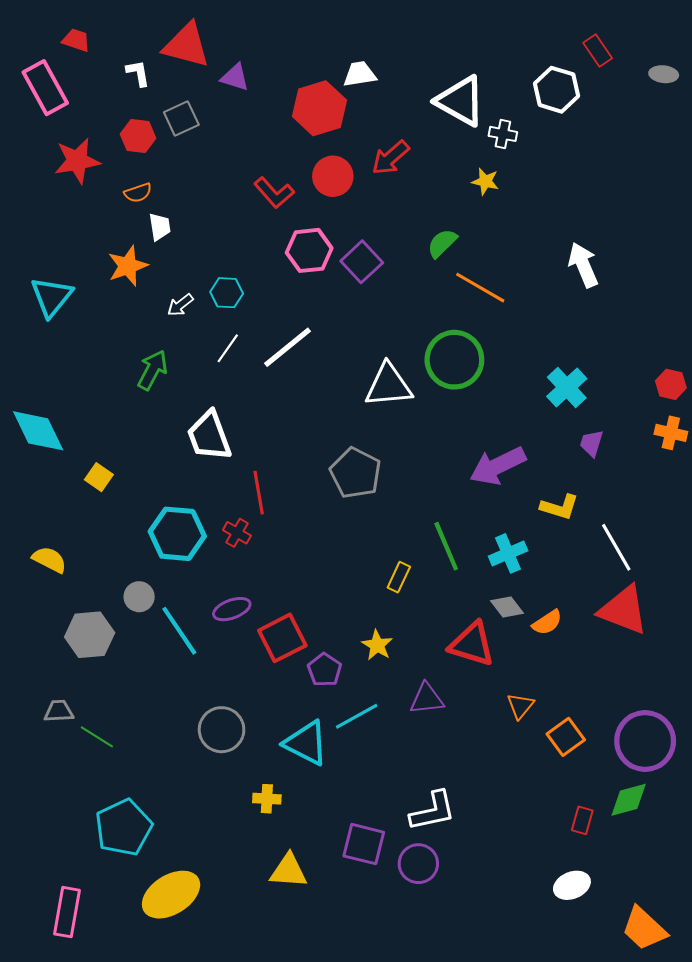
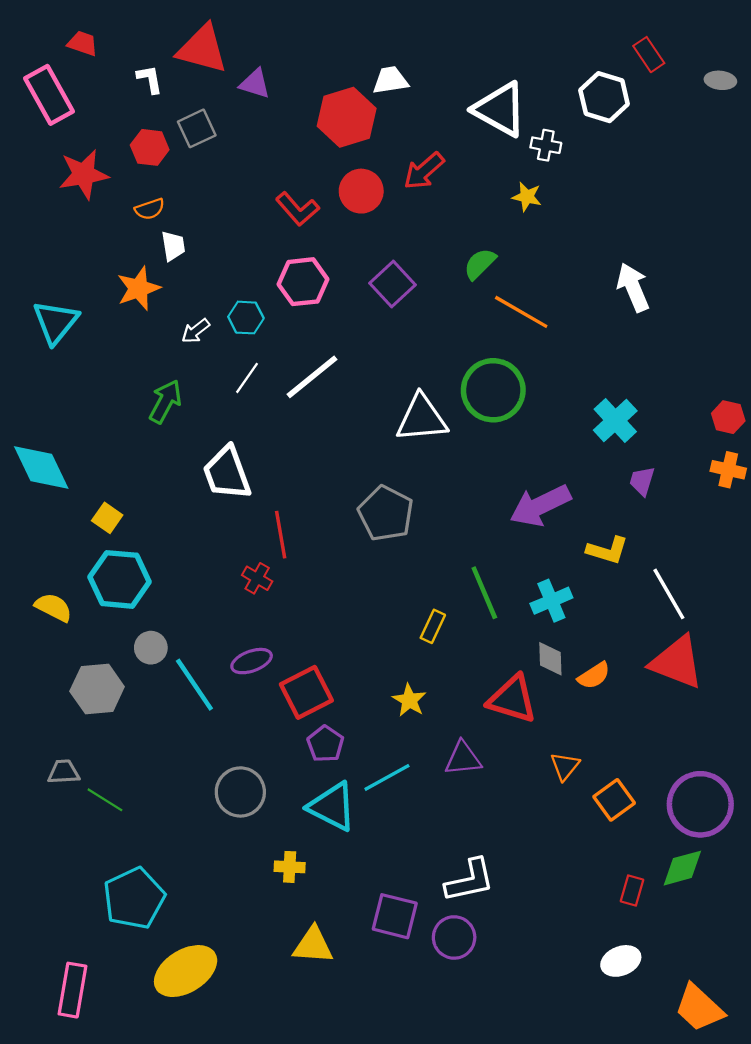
pink hexagon: (309, 250) -> (303, 282), moved
cyan hexagon: (177, 534) -> (119, 579), moved
gray diamond: (507, 607) -> (550, 659), turned 36
purple pentagon: (325, 670) -> (325, 744), moved

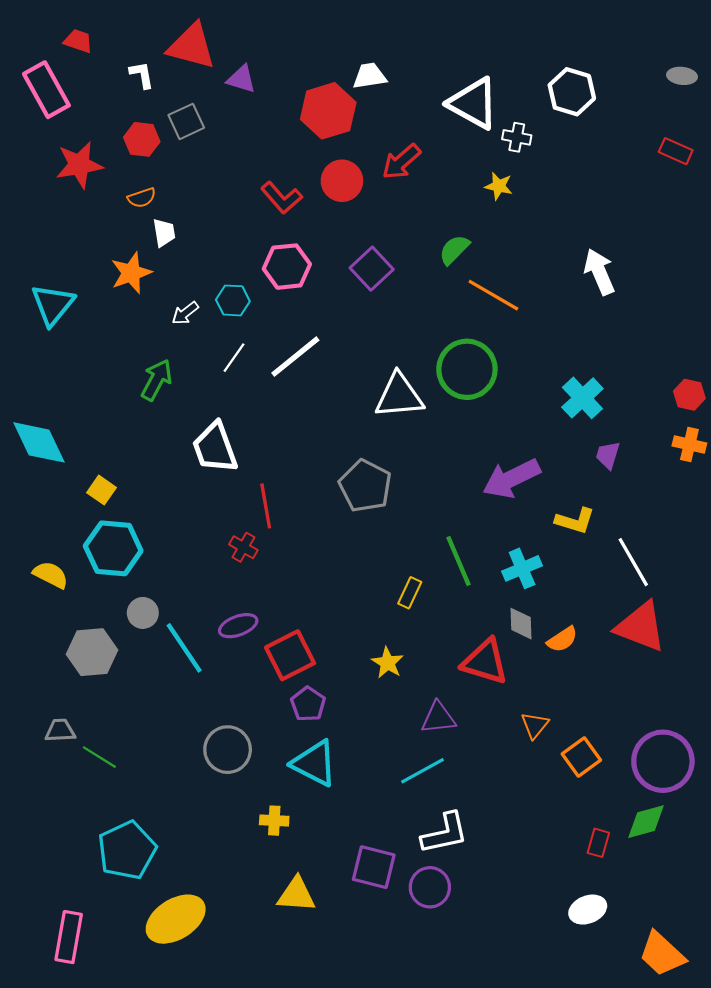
red rectangle: (649, 55) -> (676, 151), moved, turned -32
cyan line: (387, 777) -> (422, 771), moved

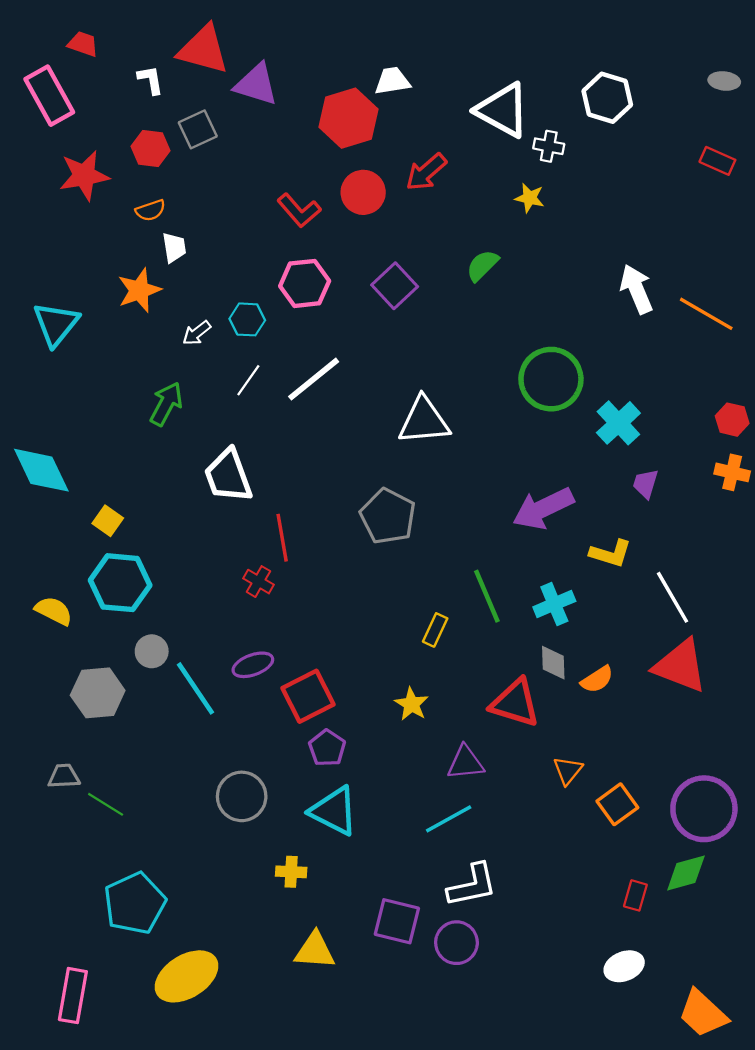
purple triangle: (241, 79) -> (256, 84), size x1.4
orange line: (493, 295) -> (706, 314), moved
green circle: (467, 369) -> (551, 379), moved

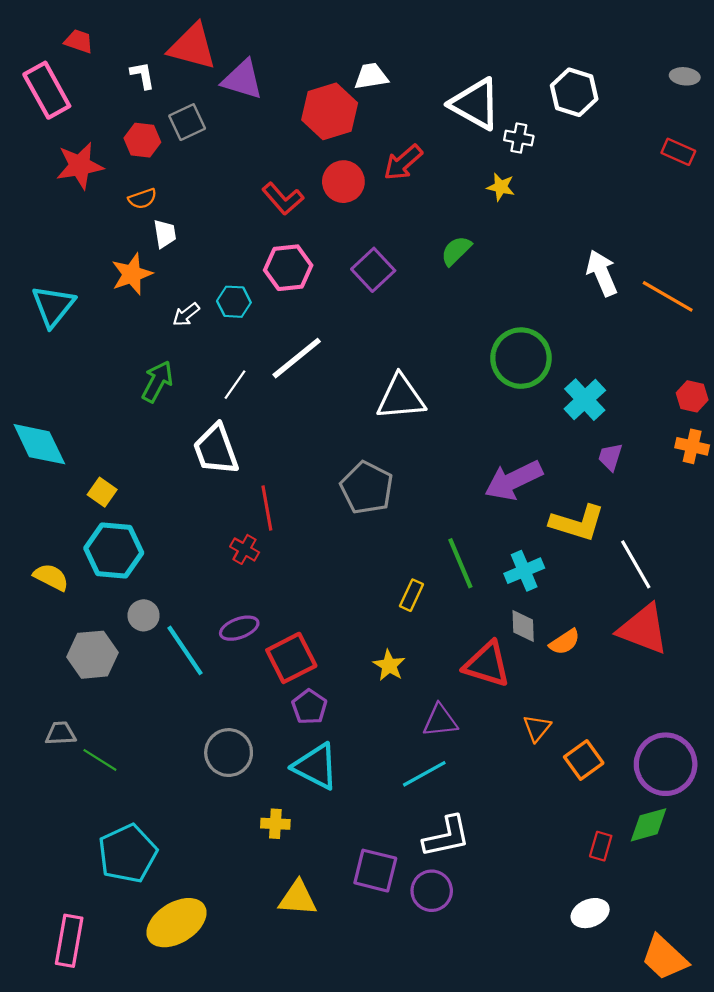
white line: (248, 380) -> (235, 385), moved
yellow L-shape: (611, 553) -> (577, 523), size x1.4

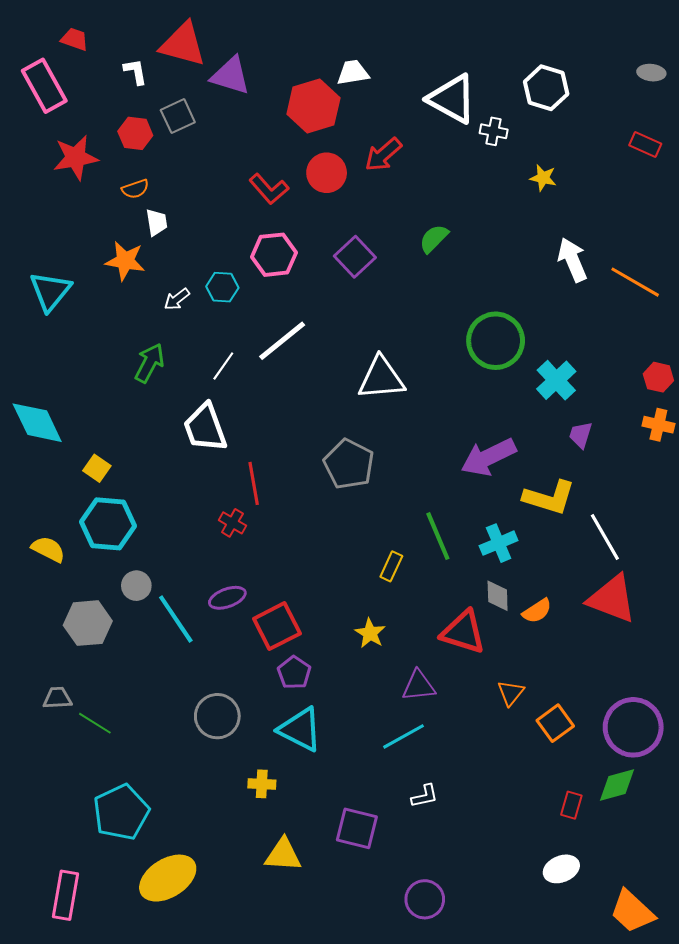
yellow star: (501, 187) -> (543, 178), moved
orange star: (132, 274) -> (125, 261), turned 30
white L-shape: (447, 837) -> (425, 796), size x0.6
purple circle: (432, 891) -> (425, 899), moved

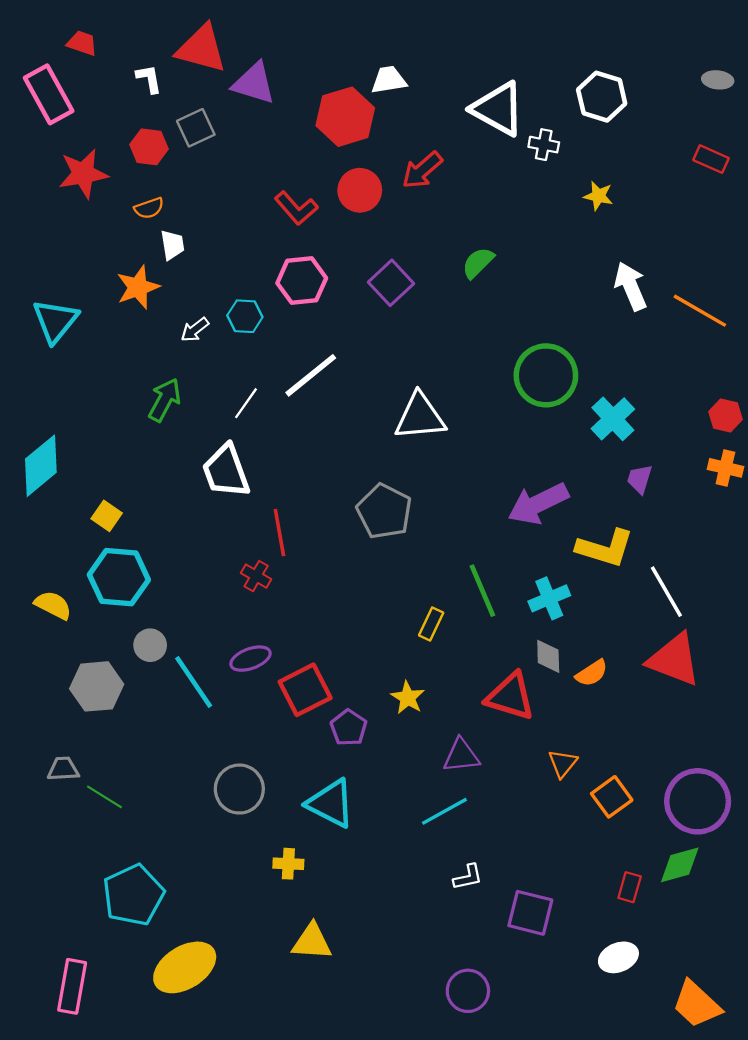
orange star: (125, 261) -> (138, 287), turned -30
cyan diamond: (37, 423) -> (41, 466), turned 76
purple pentagon: (294, 673) -> (349, 728), moved
purple square: (357, 828) -> (530, 913), moved

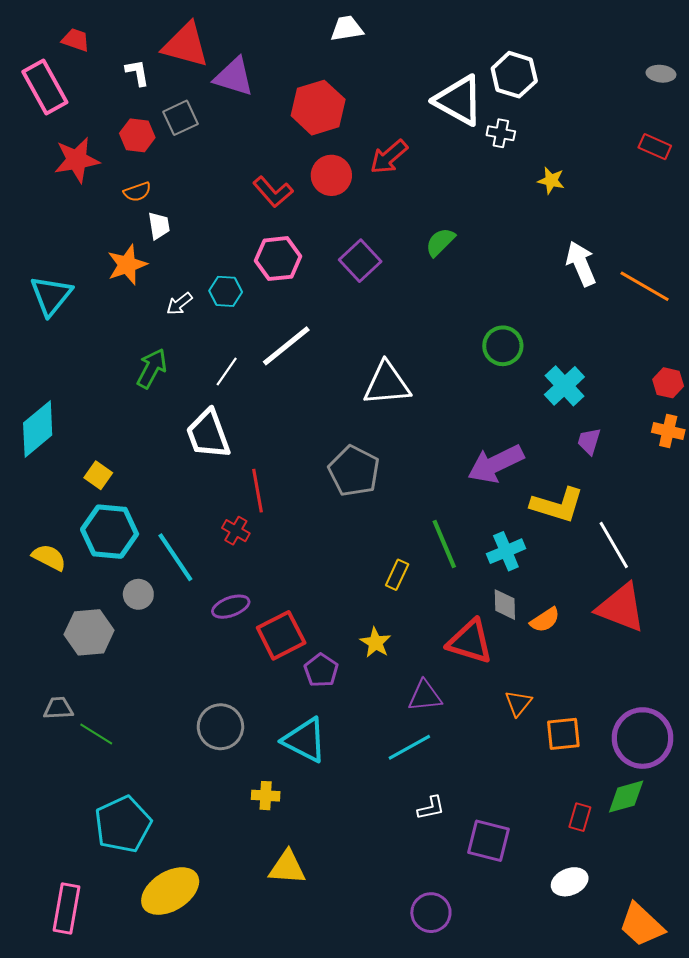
white trapezoid: (389, 80) -> (347, 29), moved
white hexagon: (602, 97) -> (514, 75), moved
green circle: (546, 375) -> (503, 346), size x0.7
cyan line: (194, 682) -> (175, 557), moved
orange square: (612, 797) -> (563, 734), turned 30

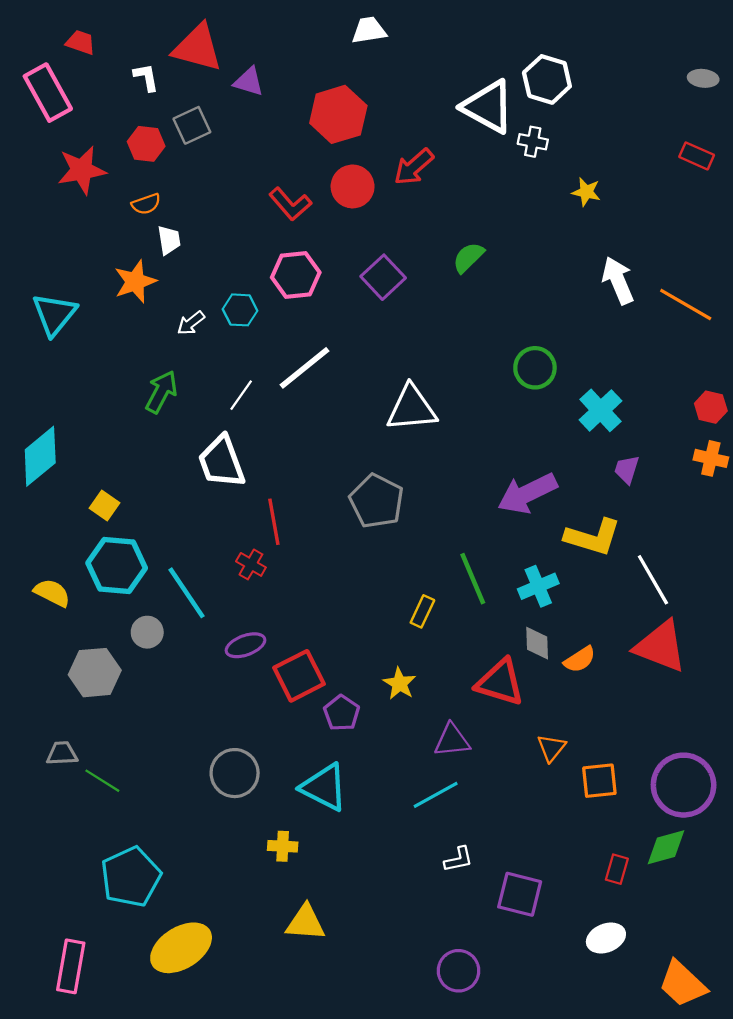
purple triangle: (234, 77) -> (249, 82), size x0.7

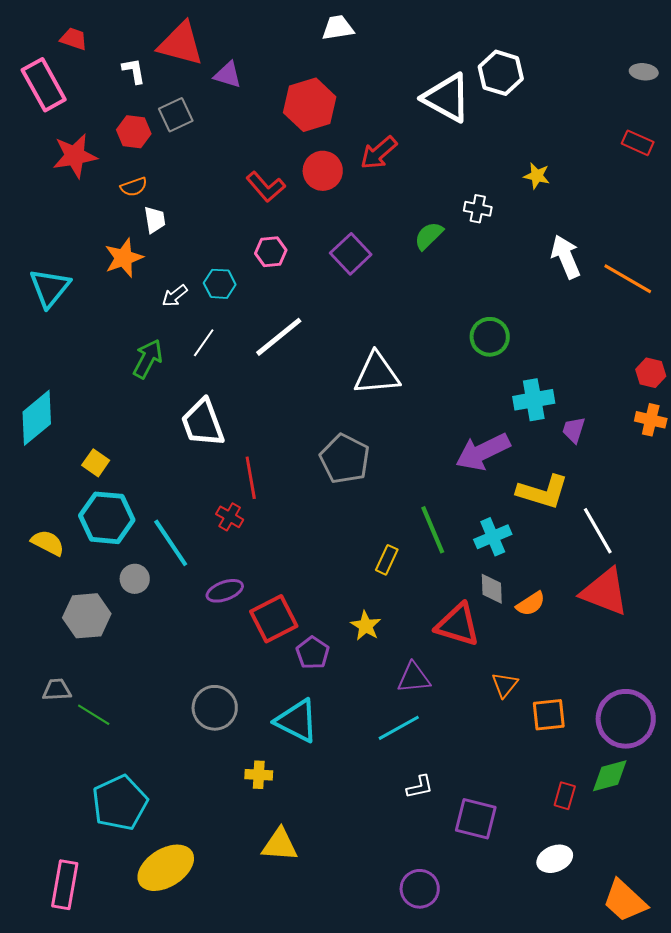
white cross: (533, 142) -> (478, 209), moved
pink hexagon: (296, 275) -> (271, 252), size x0.7
white line: (241, 395) -> (204, 343), moved
cyan cross: (600, 410) -> (534, 400), moved, turned 33

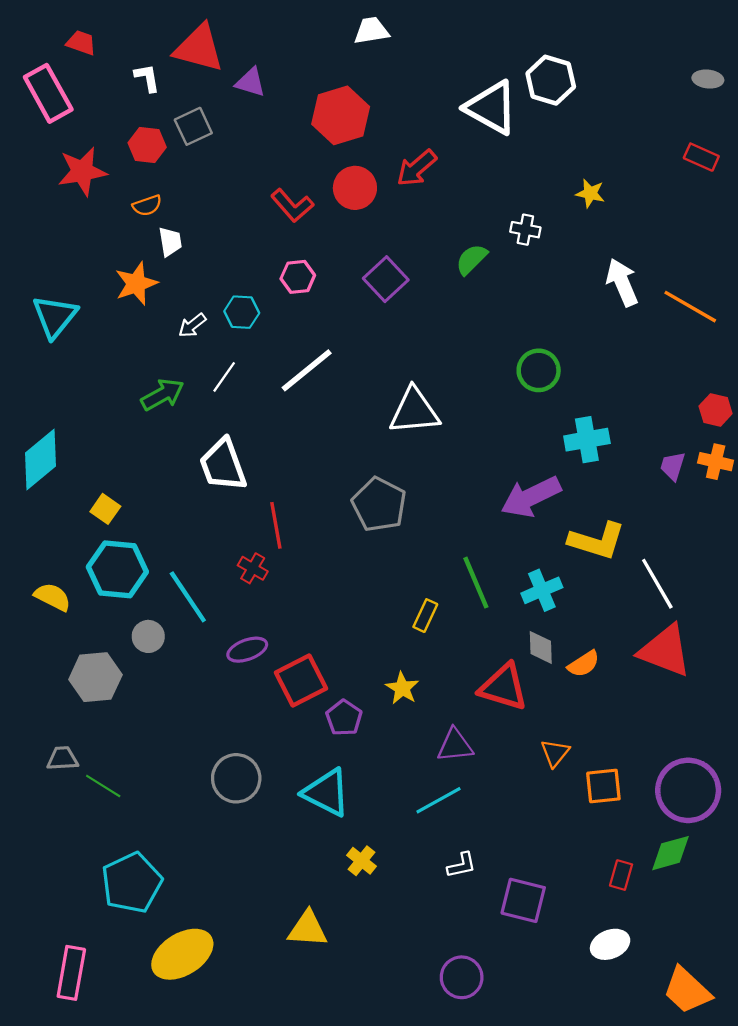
green arrow: (148, 359) -> (163, 395), turned 33
purple trapezoid: (574, 430) -> (673, 466), moved
yellow cross: (259, 775) -> (362, 861), moved, turned 36

